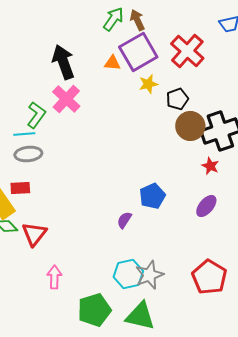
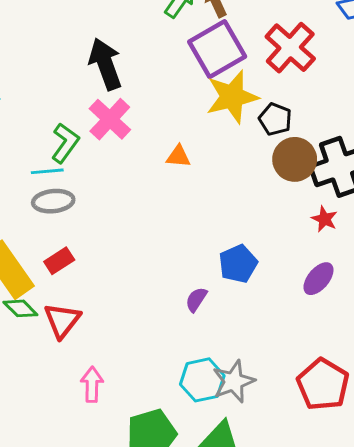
orange triangle: (112, 63) -> (178, 156), moved
yellow star: (148, 84) -> (232, 97), size x1.8
black pentagon: (177, 99) -> (275, 119), turned -30
red rectangle: (20, 188) -> (59, 261), moved, turned -30

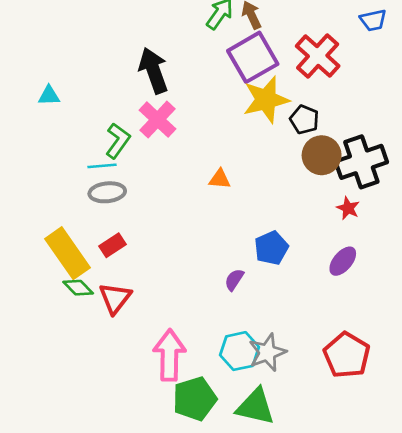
orange triangle: (178, 156) -> (220, 179), moved
pink arrow: (92, 384) -> (169, 355), moved, size x1.6

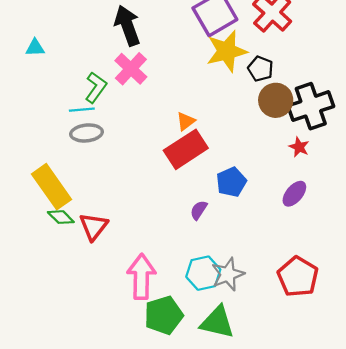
orange triangle: (220, 179) -> (186, 121), turned -42
red rectangle: (112, 245) -> (186, 149), moved, size x1.8

